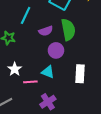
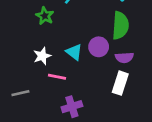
purple semicircle: (46, 31) -> (124, 58), moved
cyan triangle: (48, 72) -> (74, 52), moved

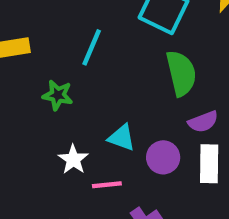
purple circle: (99, 47) -> (163, 157), moved

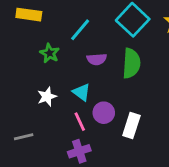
purple semicircle: (203, 122) -> (97, 59), moved
pink line: (107, 185) -> (80, 122), moved, turned 54

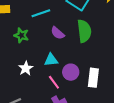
cyan line: (80, 30) -> (41, 13), turned 42
purple semicircle: (97, 59) -> (58, 33), turned 56
cyan triangle: (82, 92) -> (51, 60), turned -32

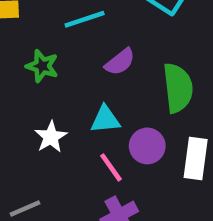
green semicircle: (84, 31) -> (178, 88), moved
purple semicircle: (58, 33) -> (120, 62), turned -80

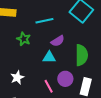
cyan triangle: (105, 119) -> (49, 57), moved
white star: (51, 137) -> (17, 78), moved

